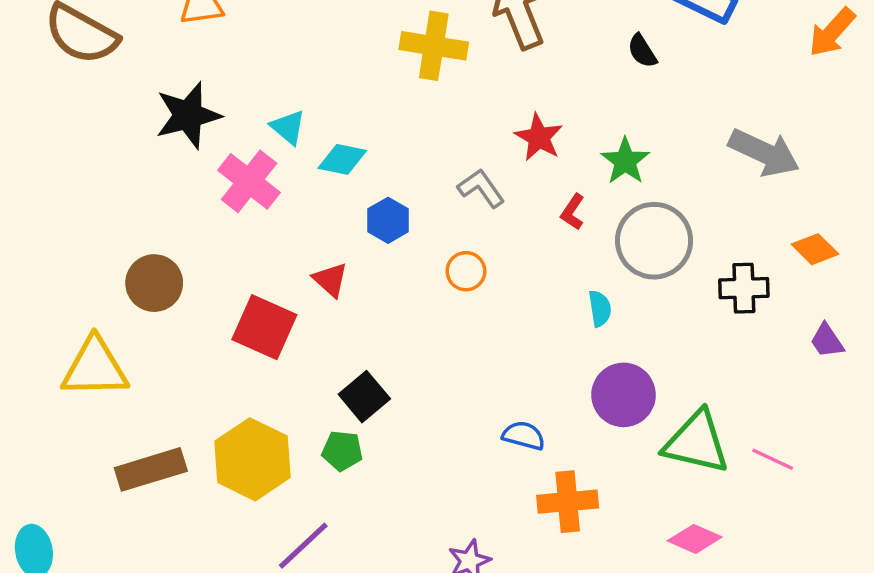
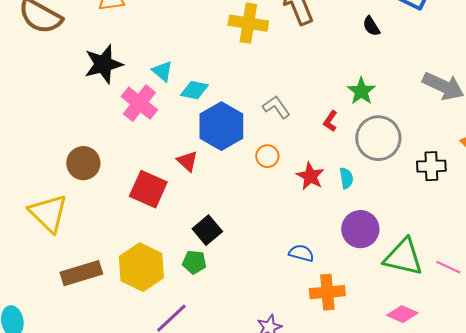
red star: (539, 137) -> (310, 176), moved
blue hexagon: (388, 220) -> (221, 126), size x1.8
yellow triangle: (95, 368) -> (48, 213), turned 45

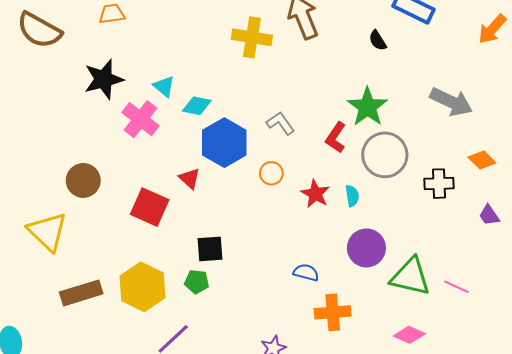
green star: (361, 91) -> (367, 107), size x1.4
red L-shape: (330, 121) -> (336, 138), size x1.4
black square: (207, 230) -> (210, 249), turned 36

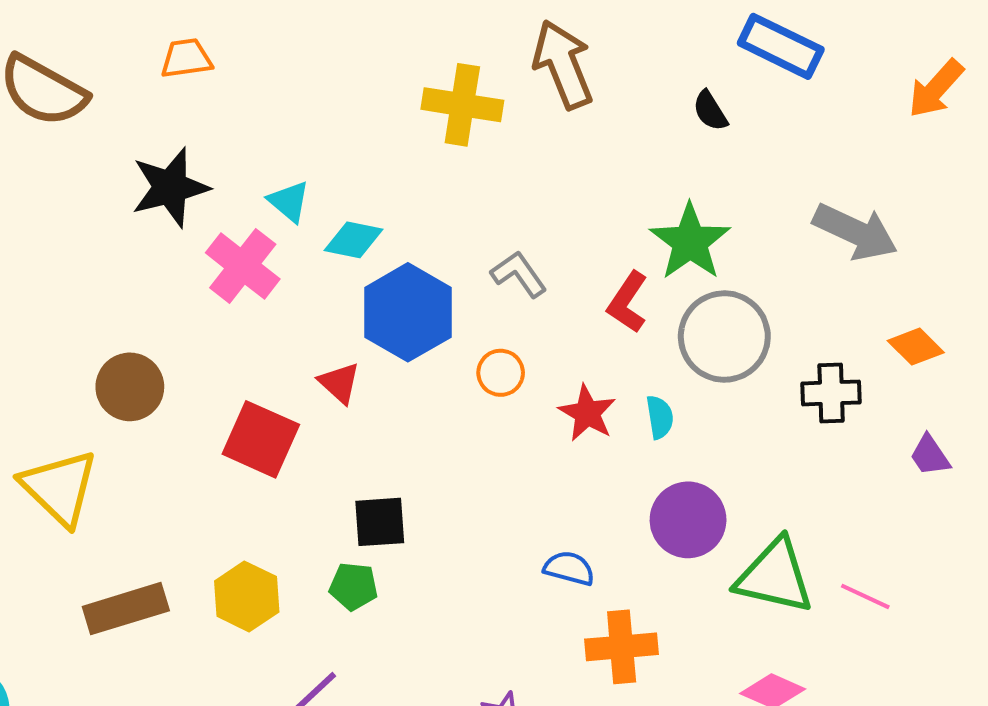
yellow hexagon: (143, 287) -> (247, 596), size x0.7

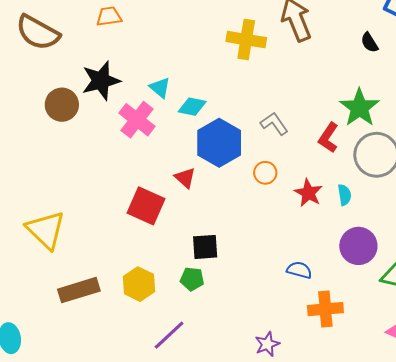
brown circle: (130, 387) -> (62, 105), moved

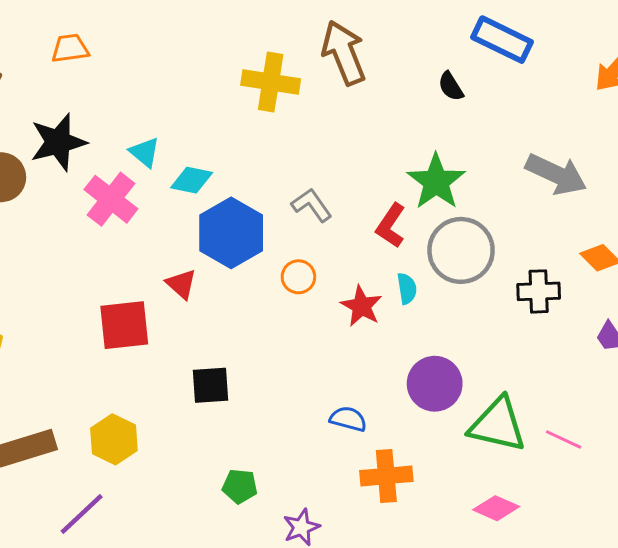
cyan semicircle: (344, 195) -> (407, 289), moved
red square: (146, 206) -> (124, 325), turned -30
green pentagon: (192, 279) -> (240, 486), moved
purple line: (169, 335) -> (82, 514), moved

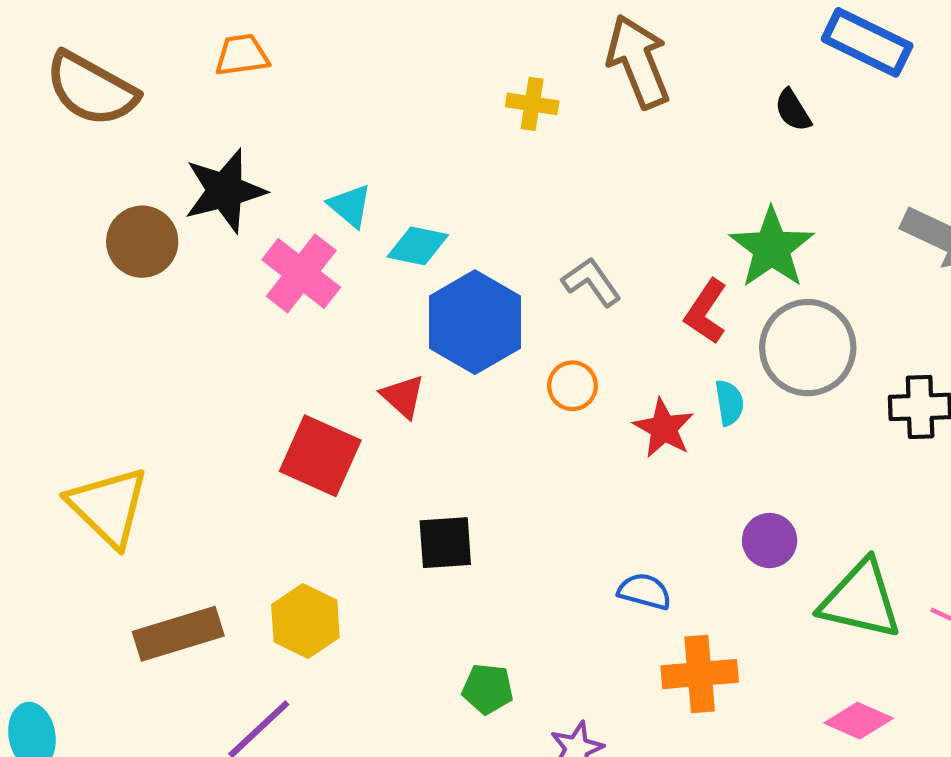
yellow cross: (271, 82) -> (532, 104), size x0.6
red square: (124, 325) -> (320, 456), turned 30
purple circle: (435, 384) -> (770, 540), size x0.7

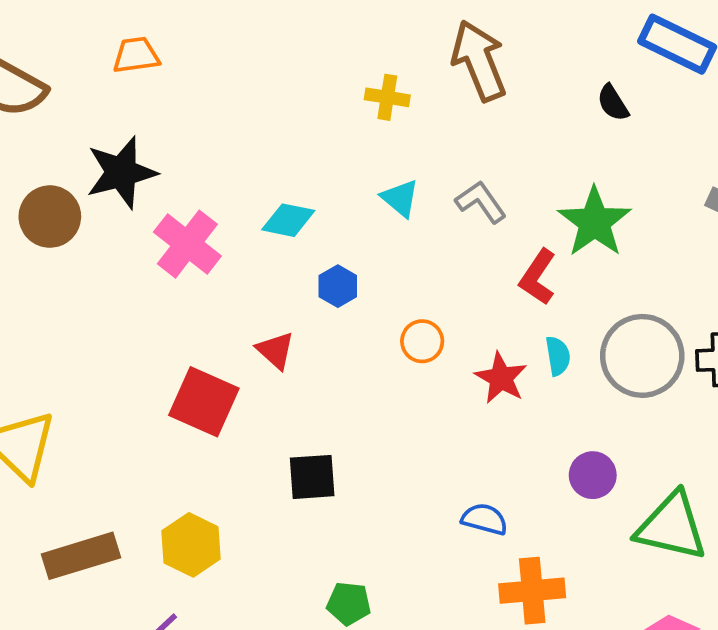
cyan triangle: (350, 206) -> (400, 198), moved
gray L-shape: (592, 282) -> (481, 202), moved
blue hexagon: (475, 322) -> (338, 286), size x0.5
gray circle: (808, 348) -> (642, 356), moved

